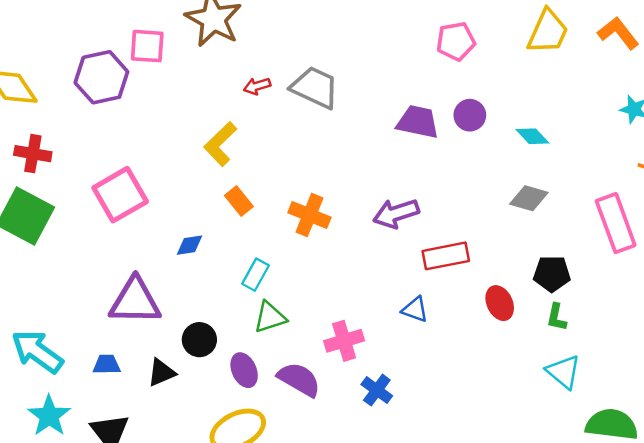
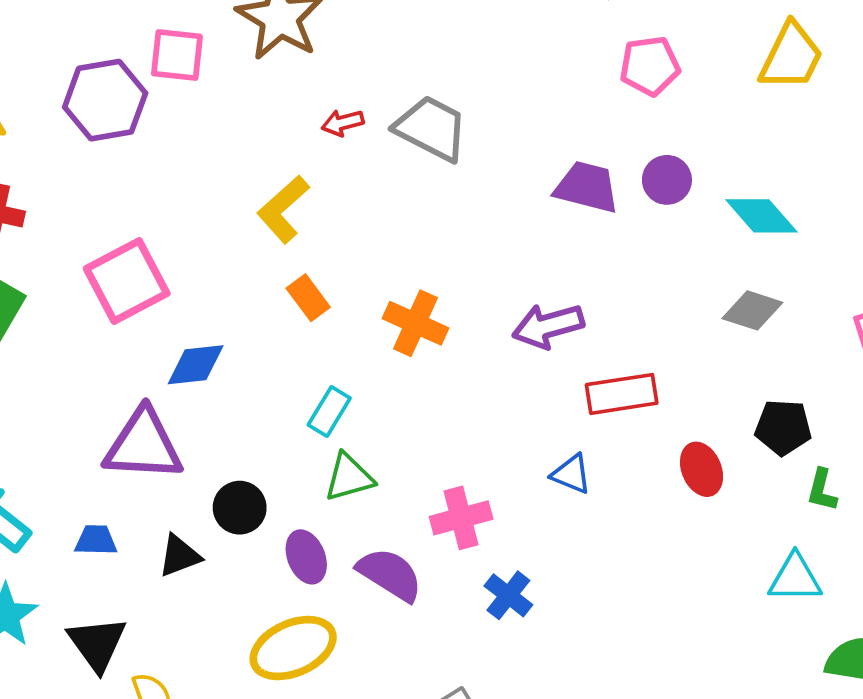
cyan diamond: (532, 136) -> (761, 216), size x1.4
blue diamond: (189, 245) -> (196, 365), moved, size x1.4
green L-shape: (556, 317) -> (822, 490), moved
cyan triangle: (563, 372) -> (795, 578), turned -42

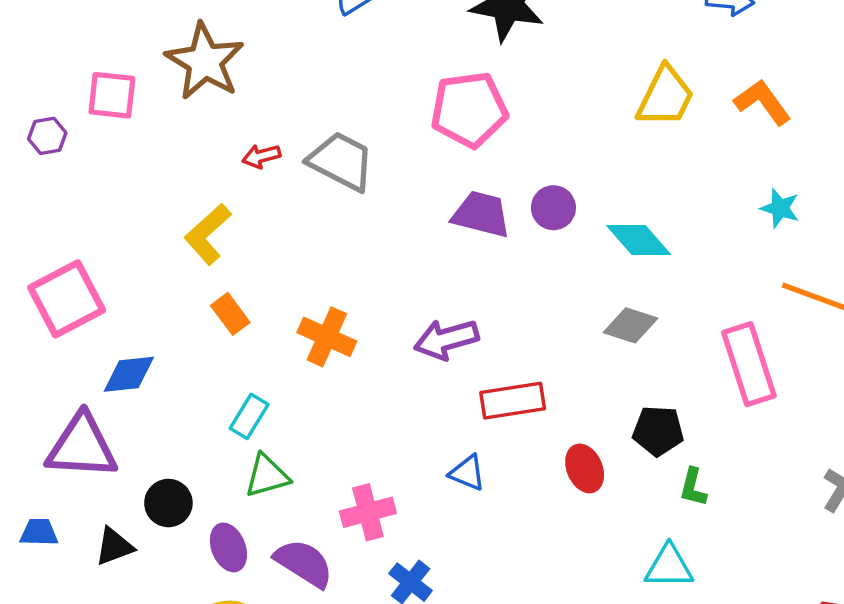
pink pentagon: (650, 66) -> (469, 110), moved, size x1.4
purple hexagon: (105, 100) -> (47, 136), size x0.5

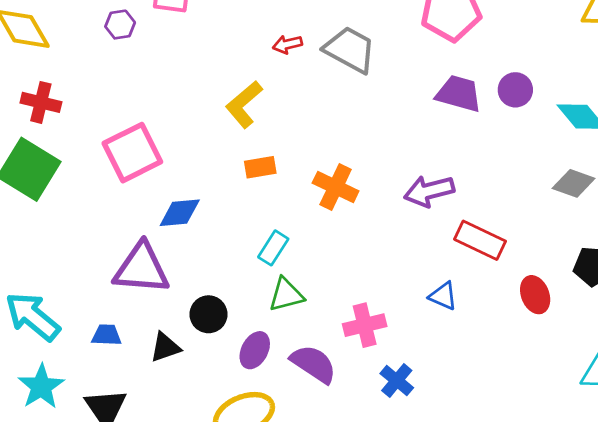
orange rectangle: (230, 314) -> (260, 167), turned -64
red rectangle: (513, 401) -> (480, 240), turned 33
purple ellipse: (228, 547) -> (255, 350), turned 48

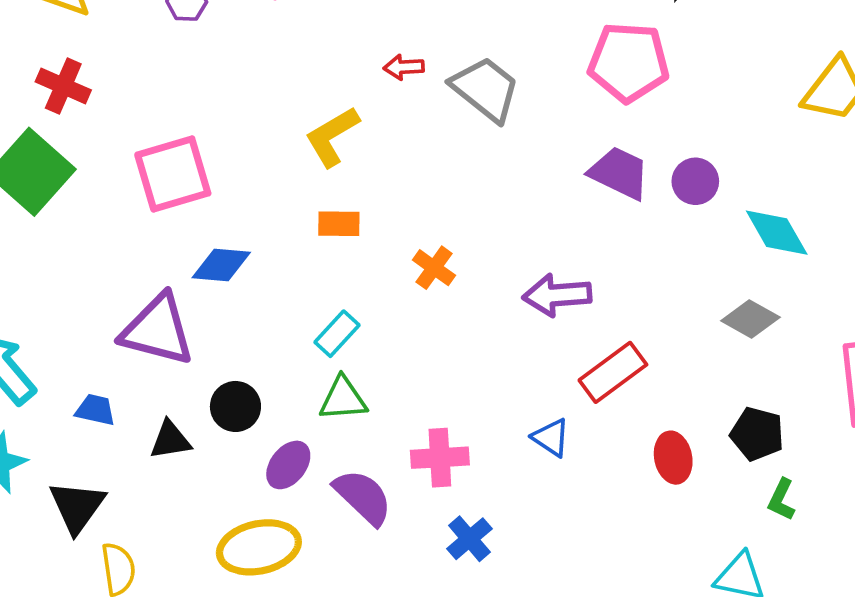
orange cross: (336, 187) -> (434, 268), size x0.7
red rectangle: (480, 240) -> (613, 372), turned -72

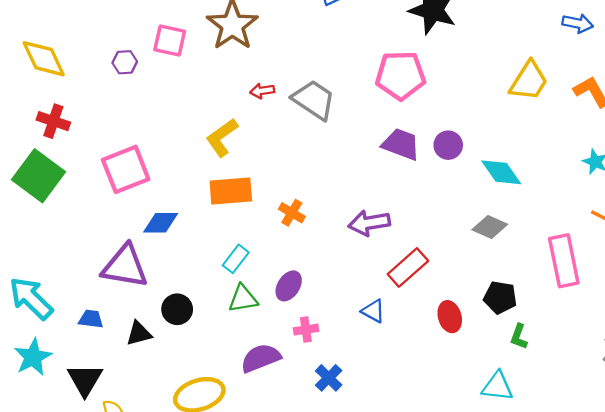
orange rectangle: (339, 224) -> (231, 191), size x1.6
pink cross: (440, 458) -> (306, 330), size x0.7
purple ellipse: (288, 465) -> (289, 286), moved
purple semicircle: (363, 497) -> (261, 358), turned -60

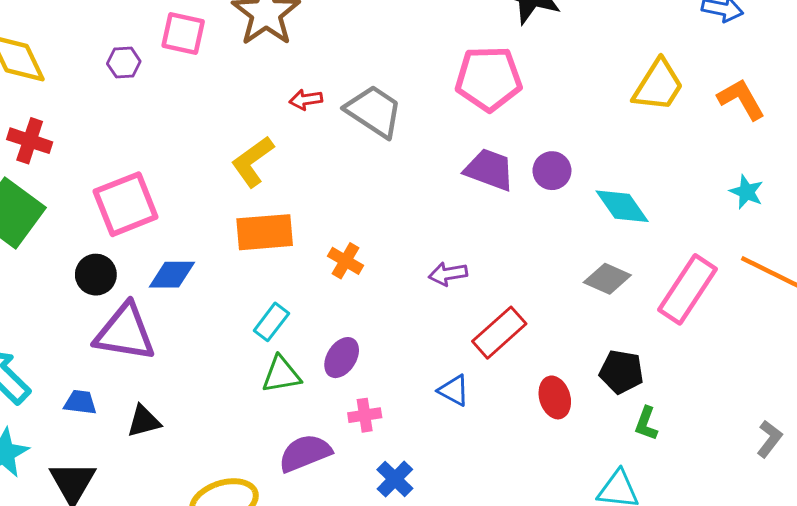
purple arrow: (369, 223) -> (448, 274), size x0.7
pink rectangle: (564, 261) -> (687, 289), moved, turned 45
black circle: (177, 309) -> (96, 275), moved

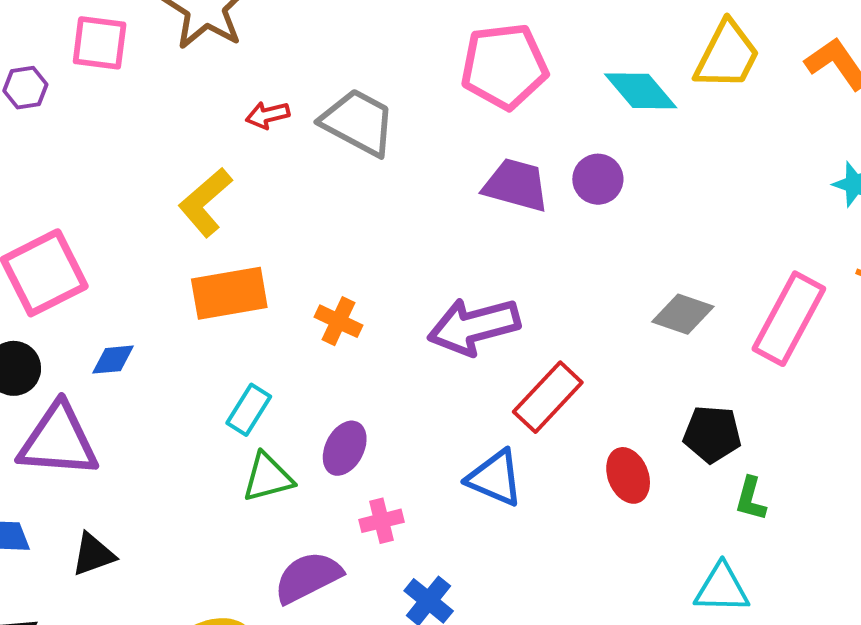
cyan diamond: (622, 206) -> (641, 91), moved
purple arrow: (448, 274) -> (474, 326), size x1.8
blue diamond: (172, 275) -> (113, 360), size x0.7
blue triangle: (454, 390) -> (495, 478), size x1.4

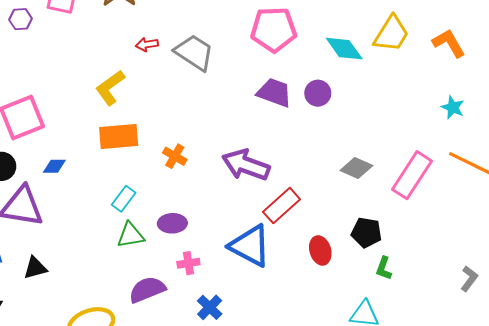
purple arrow: (474, 326) -> (246, 165), turned 30
purple ellipse: (345, 448) -> (172, 223), turned 56
blue triangle: (495, 478) -> (250, 246), size x1.4

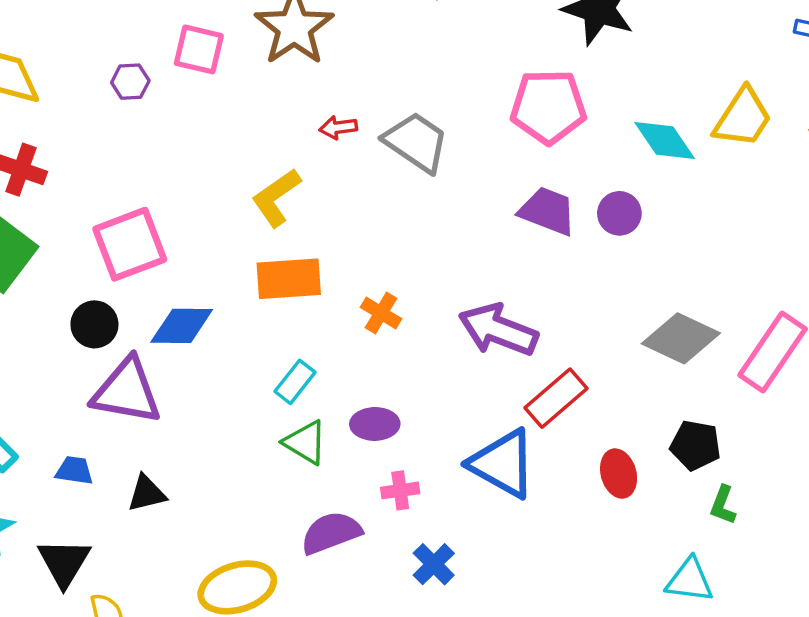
blue diamond: (54, 166) -> (182, 326), size x1.6
gray diamond: (356, 168) -> (681, 338), size x1.4
green triangle: (131, 235) -> (305, 442), turned 40

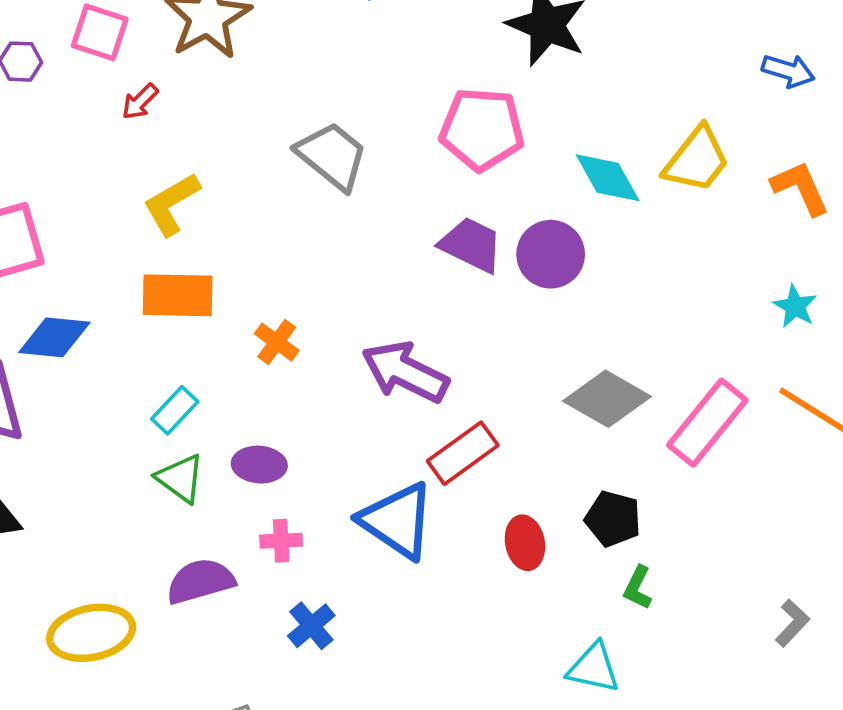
red arrow: (338, 127) -> (140, 102), moved, turned -42
purple circle: (619, 213) -> (551, 254), size x1.4

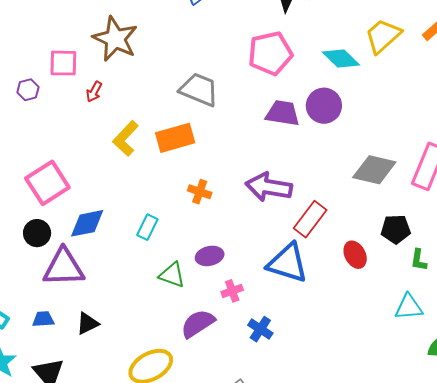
yellow trapezoid: (697, 160) -> (383, 36), turned -153
orange rectangle: (178, 295) -> (175, 138), moved
cyan rectangle: (175, 410) -> (147, 227), moved

